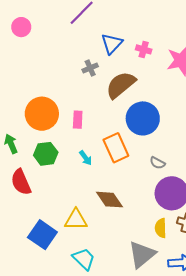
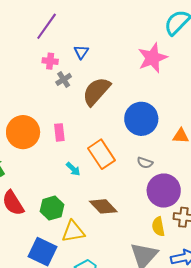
blue triangle: (112, 44) -> (81, 52), size x0.7
pink cross: (144, 49) -> (50, 61), moved
blue circle: (143, 118) -> (141, 119), moved
green hexagon: (46, 154) -> (52, 208), moved

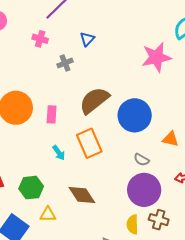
pink cross: (50, 61) -> (40, 39), moved
brown semicircle: (96, 91) -> (94, 100), moved
gray semicircle: (145, 163) -> (142, 160), moved
yellow triangle: (73, 232) -> (48, 214), size x0.7

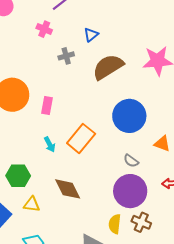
brown semicircle: (94, 100) -> (108, 67), moved
orange rectangle: (89, 143) -> (81, 138), turned 56

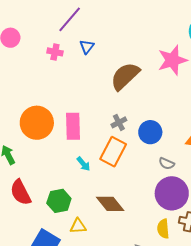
blue triangle: (91, 35) -> (87, 47), moved
gray cross: (66, 56) -> (119, 122), moved
pink rectangle: (47, 105) -> (73, 126), size x1.5
blue circle: (129, 116) -> (150, 132), moved, size x0.7

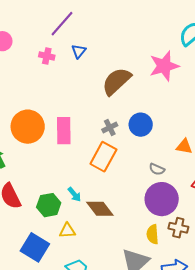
blue circle: (150, 132) -> (141, 125), moved
cyan arrow: (83, 164) -> (74, 194), moved

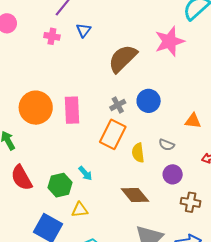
purple circle: (162, 199) -> (173, 174), size x0.6
brown diamond: (100, 209) -> (135, 195), moved
yellow semicircle: (153, 234) -> (138, 153), moved

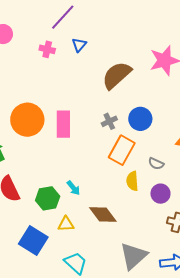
orange rectangle: (113, 134) -> (122, 150), moved
yellow semicircle: (138, 153) -> (132, 181), moved
brown diamond: (135, 195) -> (103, 214), moved

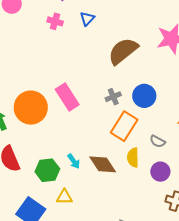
orange circle: (27, 120) -> (31, 108), moved
pink rectangle: (63, 124) -> (67, 97), turned -36
brown diamond: (103, 214) -> (103, 164), moved

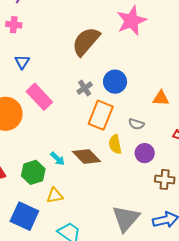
blue triangle: (87, 19) -> (22, 62), moved

